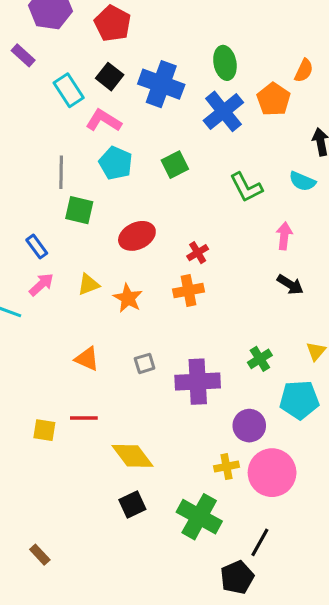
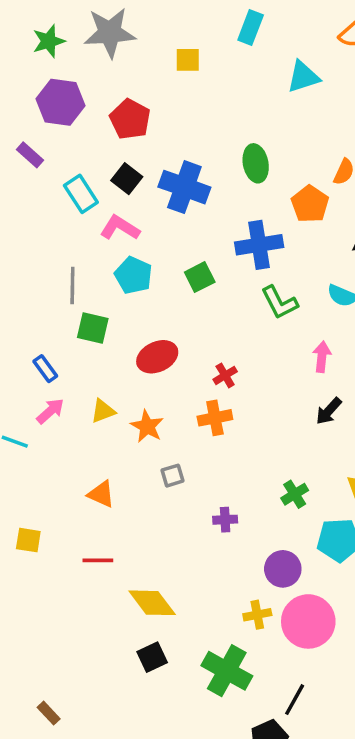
blue cross: (223, 111) -> (259, 245), moved, turned 30
black arrow: (290, 284) -> (329, 411), turned 100
gray square: (145, 363) -> (173, 476), moved
purple cross: (198, 382) -> (225, 520), size x0.5
yellow square: (44, 430) -> (28, 540), moved

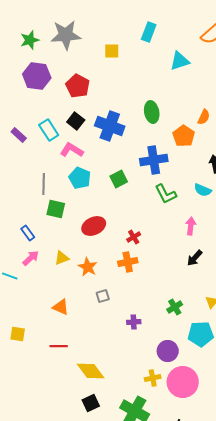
purple rectangle: (30, 155) -> (19, 135), moved

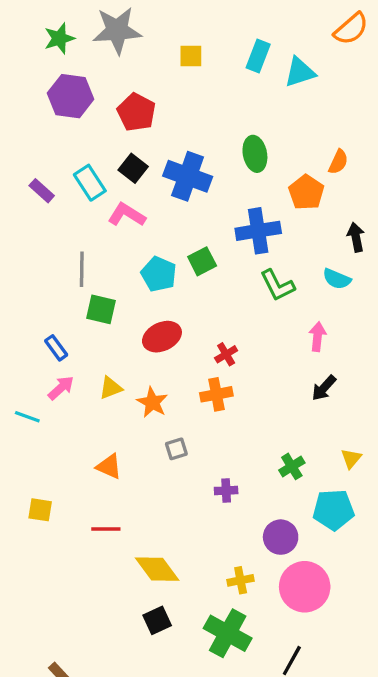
cyan rectangle: (149, 32) -> (258, 56), moved
cyan pentagon: (80, 178) -> (159, 274), moved
yellow cross: (153, 378) -> (241, 580), moved

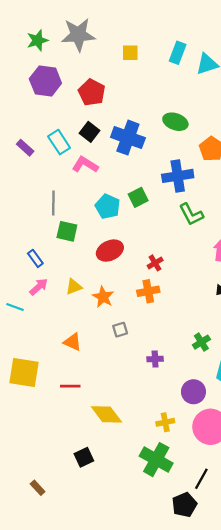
green ellipse: (255, 154) -> (175, 122), turned -60
yellow square: (40, 510) -> (24, 373), size x1.8
black square: (157, 620) -> (84, 457), moved

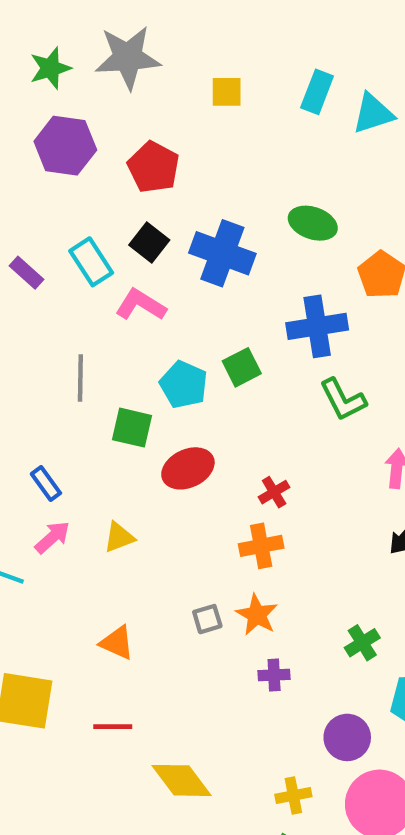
green square: (67, 231) -> (132, 428), moved
orange star: (103, 297) -> (257, 615), moved

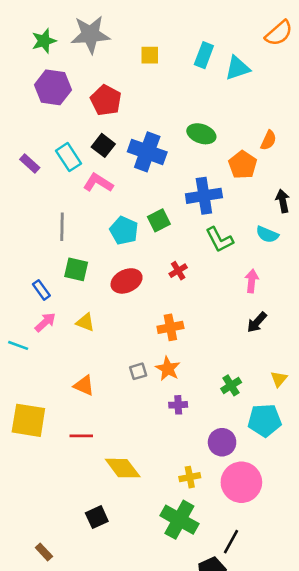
green square: (132, 428) -> (76, 269), moved
red cross: (274, 492) -> (178, 271), moved
yellow triangle: (119, 537) -> (85, 322), turned 42

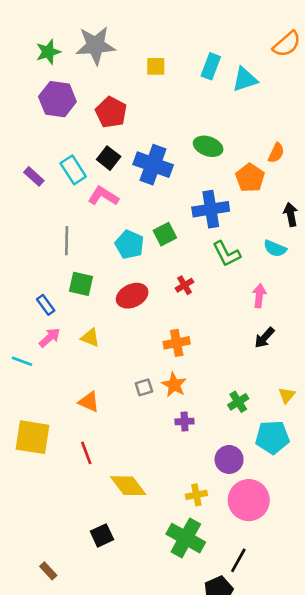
red line: (81, 436) -> (86, 453), turned 70

